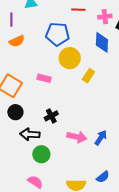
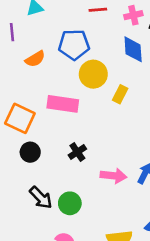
orange semicircle: (17, 41) -> (35, 59), moved
pink rectangle: (44, 78) -> (63, 104), size x1.6
black arrow: (30, 134) -> (41, 198), moved, turned -132

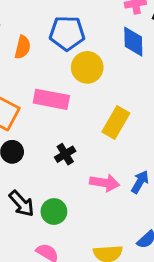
orange semicircle: (35, 59) -> (23, 47), turned -48
yellow rectangle: (120, 94) -> (116, 122), moved, size x1.5

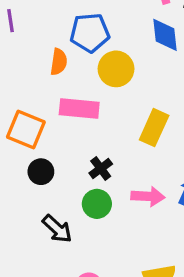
orange semicircle: (23, 47) -> (59, 62), moved
green circle: (54, 211) -> (97, 204), moved

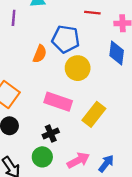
pink rectangle: (79, 109) -> (58, 102), moved
pink arrow: (148, 196) -> (78, 160), turned -45

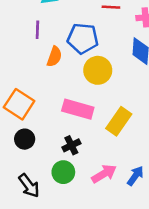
purple line: (14, 18) -> (37, 30), moved

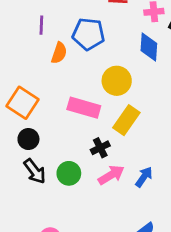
yellow circle: (98, 70) -> (117, 81), moved
black cross: (71, 145) -> (100, 148), moved
black arrow: (29, 186) -> (35, 171), moved

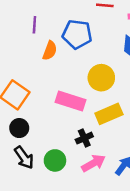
yellow rectangle: (126, 120) -> (109, 114), turned 30

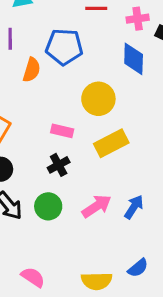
pink rectangle: (71, 101) -> (62, 131), size x0.6
black cross: (84, 138) -> (59, 165), moved

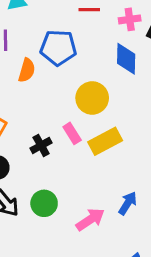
pink rectangle: (62, 131) -> (72, 133), moved, turned 45
black cross: (59, 165) -> (41, 145), moved
pink arrow: (97, 206) -> (90, 219), moved

